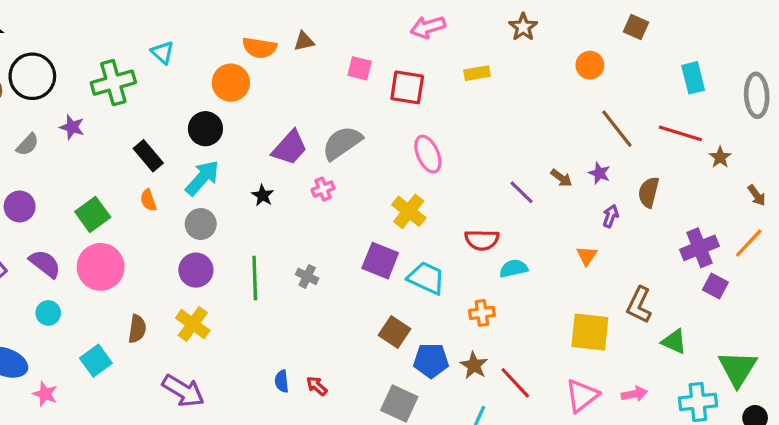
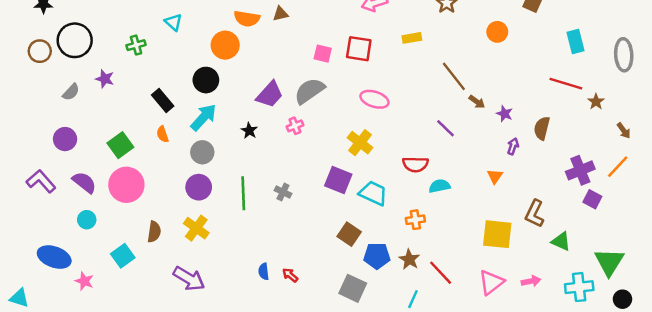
pink square: (360, 68) -> (323, 54), moved
green cross: (113, 83) -> (136, 45), size x0.6
brown line: (617, 129) -> (454, 76), moved
pink ellipse: (428, 154) -> (374, 99), turned -48
brown arrow: (561, 178) -> (477, 102), moved

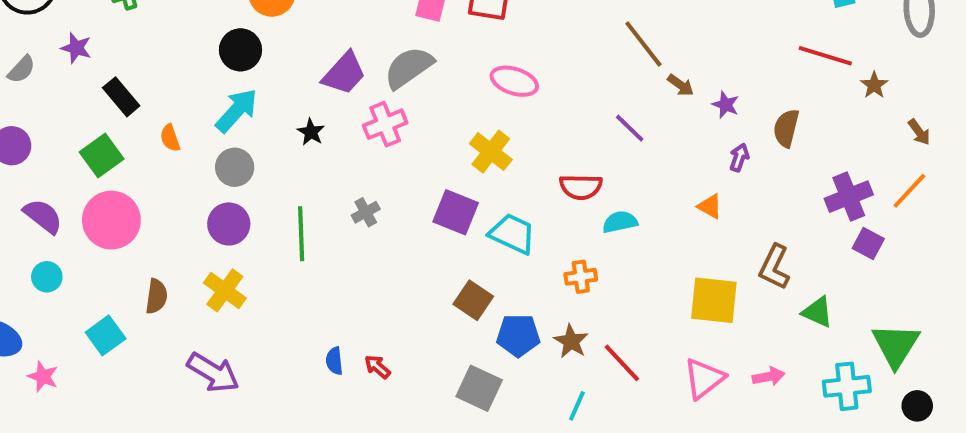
black rectangle: (163, 100) -> (121, 97), moved
pink cross: (295, 126) -> (385, 124), size x1.5
orange triangle: (495, 176) -> (710, 206), turned -35
gray cross: (283, 192) -> (366, 212), moved, turned 35

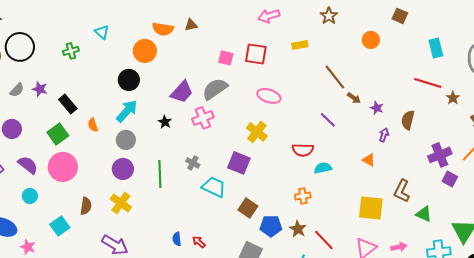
purple star: (76, 48) -> (40, 89), moved
gray cross: (366, 212) -> (193, 163), turned -32
cyan trapezoid: (512, 234) -> (214, 187), moved

